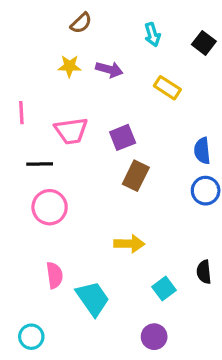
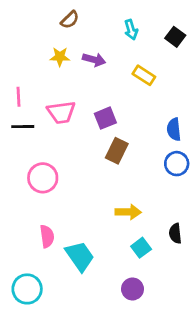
black line: (40, 164) -> (23, 127), moved
yellow arrow: (129, 244) -> (128, 212), moved
cyan circle: (31, 337) -> (27, 289), size x1.4

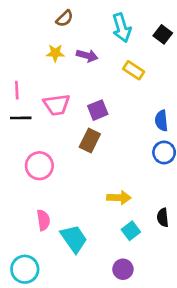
cyan arrow: (131, 30) -> (122, 28), size x1.5
brown rectangle: (117, 151) -> (90, 141), moved

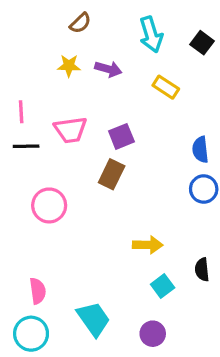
pink semicircle: (43, 220) -> (38, 291), moved
cyan trapezoid: (74, 239) -> (94, 319), moved

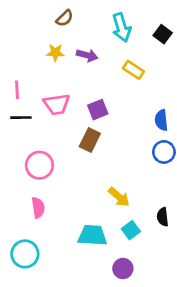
yellow arrow: (148, 245) -> (119, 197), turned 40
pink semicircle: (38, 291) -> (38, 208), moved
cyan trapezoid: (94, 319) -> (92, 235), moved, turned -52
cyan circle: (31, 334) -> (25, 254), moved

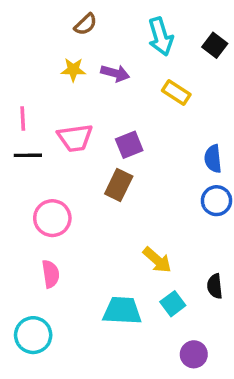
purple circle: (123, 269) -> (194, 354), moved

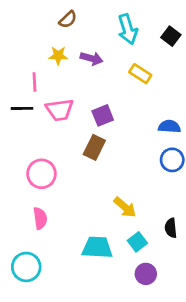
pink line: (23, 119) -> (35, 82), moved
black line: (28, 155) -> (22, 108), moved
blue semicircle: (213, 159) -> (169, 127), turned 100
purple circle: (194, 354) -> (146, 274), moved

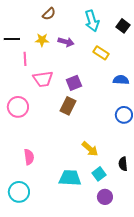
black line: (22, 108) -> (12, 39), moved
blue semicircle: (169, 127) -> (121, 80), moved
pink circle: (42, 174) -> (18, 107), moved

